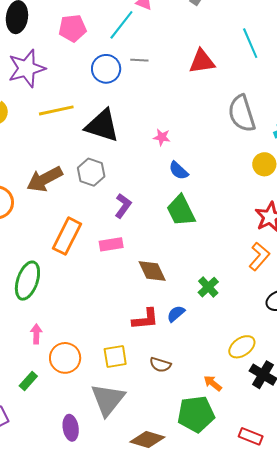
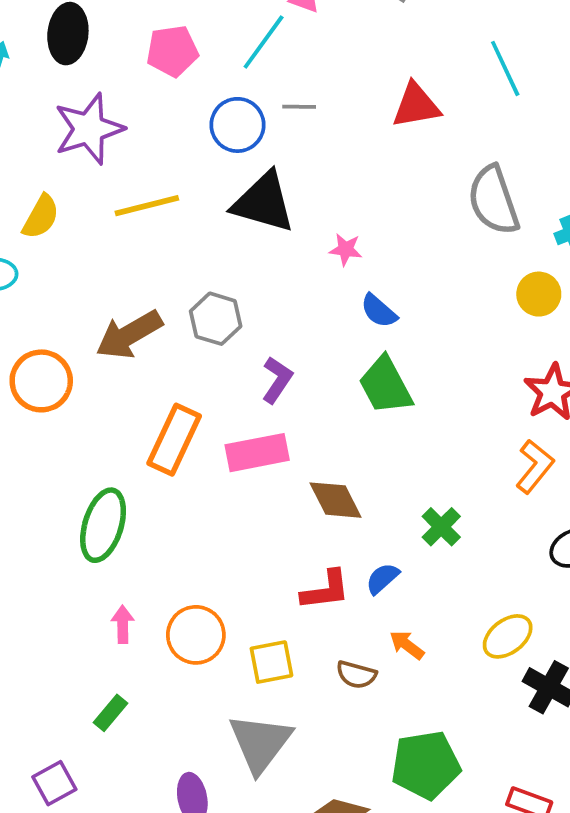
black triangle: (102, 126) -> (263, 202), moved
pink rectangle: (111, 244) -> (257, 453), size x1.4
orange circle: (65, 358) -> (196, 635), moved
orange arrow: (213, 383) -> (407, 645), moved

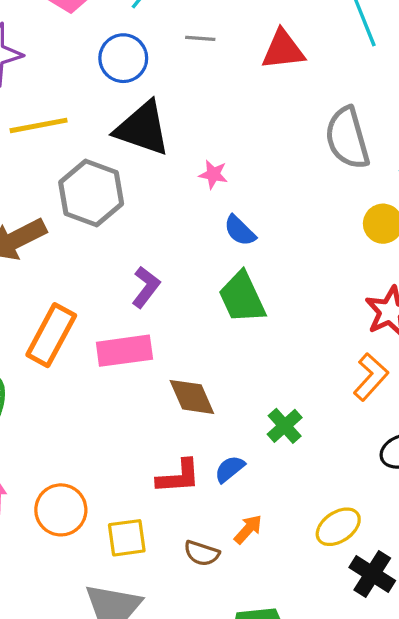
gray line: (299, 107) -> (200, 38), moved
gray hexagon: (216, 319) -> (91, 193), moved, size x1.4
orange arrow: (407, 645) -> (248, 529), turned 92

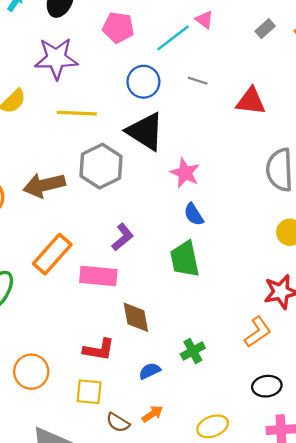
pink star: (213, 174) -> (185, 173), size x1.5
red L-shape: (178, 477) -> (99, 350), moved
yellow square: (127, 538) -> (89, 392), moved

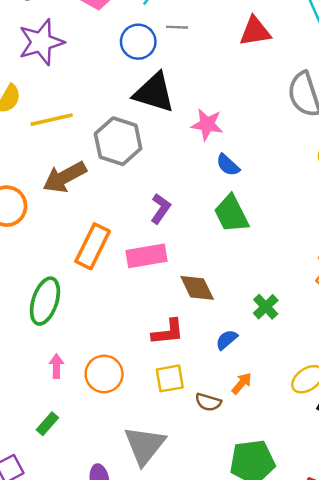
gray line: (198, 81) -> (177, 27), moved
yellow line: (77, 113) -> (52, 120), moved

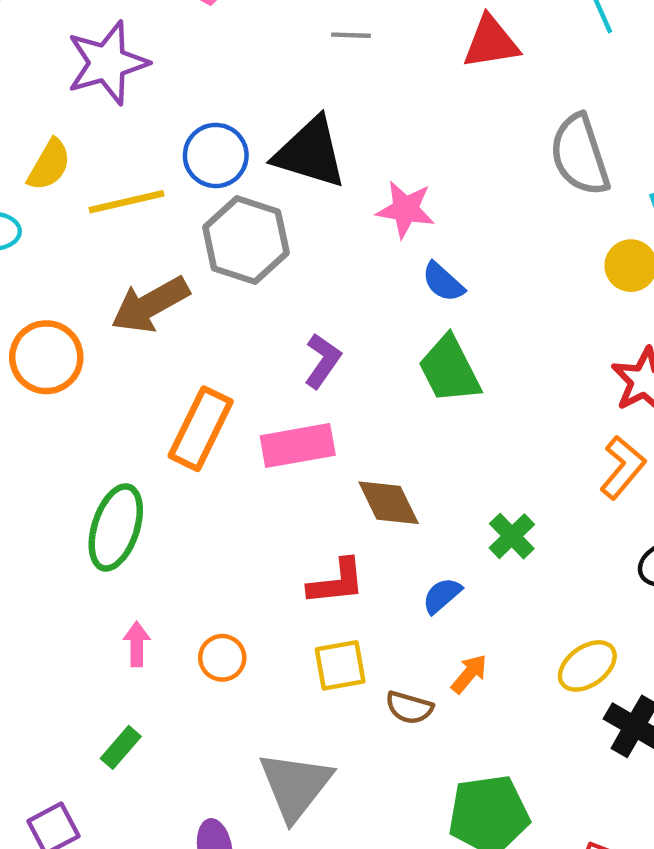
blue circle: (138, 42) -> (216, 155), moved
orange circle: (104, 374) -> (222, 658), size x0.7

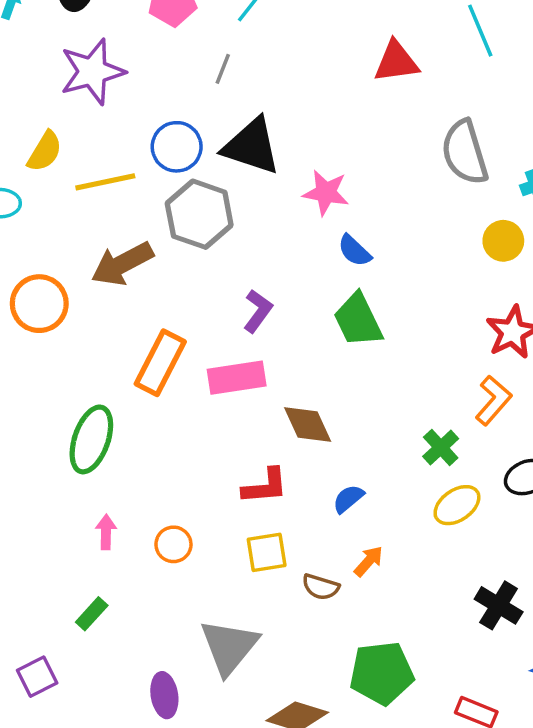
gray line: (351, 35) -> (223, 69), moved, turned -72
green cross: (512, 536) -> (441, 448), moved
yellow ellipse: (587, 666) -> (457, 505), moved

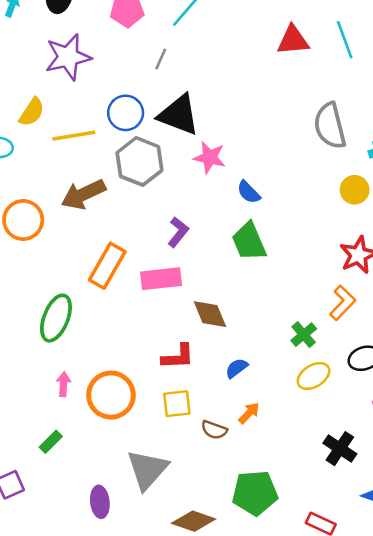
red triangle: (396, 62) -> (293, 40), moved
pink star: (326, 193) -> (210, 157), moved
orange circle: (173, 544) -> (111, 395), size x1.8

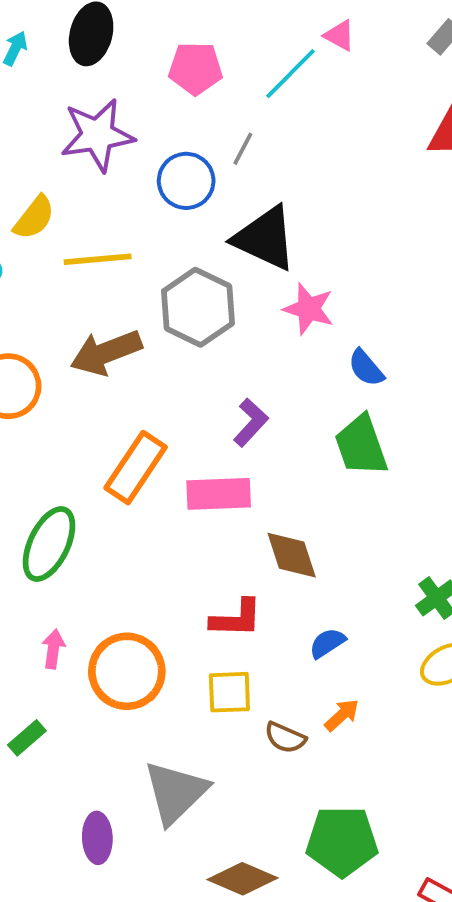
blue circle: (126, 113) -> (186, 181), moved

